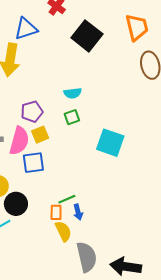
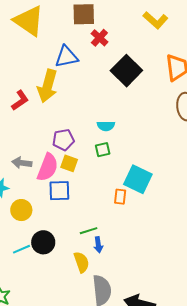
yellow square: (40, 135) -> (69, 163), turned 36
black circle: (16, 204) -> (43, 242), moved
orange rectangle: (56, 212) -> (120, 197), moved

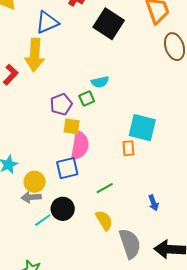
green square: (103, 150) -> (87, 99), moved
gray arrow: (22, 163) -> (31, 197), moved
pink semicircle: (48, 167) -> (80, 146), moved
blue square: (59, 191) -> (67, 168), moved
blue arrow: (98, 245) -> (154, 203), moved

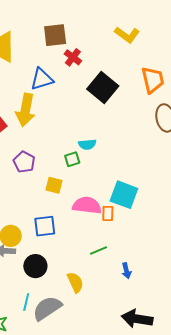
purple pentagon: (61, 104) -> (24, 162), moved, turned -30
pink semicircle: (80, 146) -> (87, 205), moved, turned -100
green line: (105, 188) -> (99, 251), moved
cyan line: (43, 220) -> (26, 302), moved, turned -48
gray semicircle: (130, 244) -> (47, 308), moved, turned -112

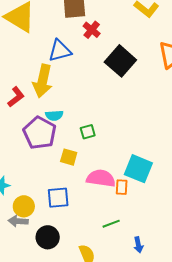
cyan semicircle: (87, 144) -> (54, 115), moved
purple pentagon: (24, 162) -> (40, 133), size x1.5

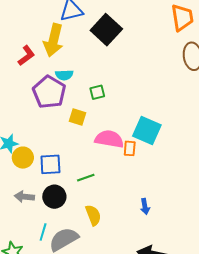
black square: (120, 61) -> (106, 30), moved
blue square: (58, 198) -> (50, 164), moved
yellow circle: (24, 206) -> (23, 158), moved
gray arrow: (18, 221) -> (24, 197), moved
green line: (111, 224) -> (86, 178), moved

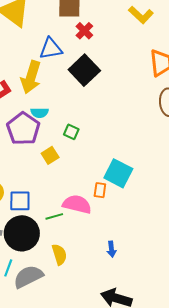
green square: (97, 92) -> (71, 132), turned 35
yellow square: (78, 117) -> (50, 155), turned 36
pink semicircle: (109, 139) -> (77, 204), moved
black circle: (54, 197) -> (22, 233), size x1.5

